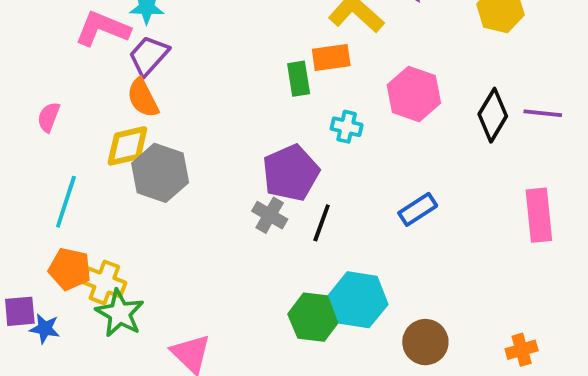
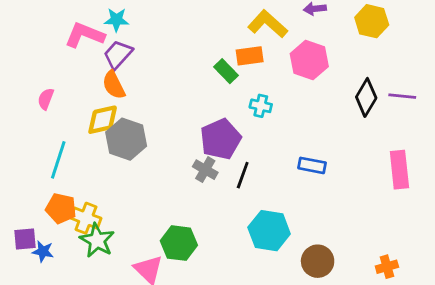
green rectangle: (299, 79) -> (226, 71), turned -35
pink hexagon: (414, 94) -> (309, 60), moved
blue rectangle: (418, 209) -> (312, 165), turned 44
green hexagon: (314, 317) -> (179, 243), moved

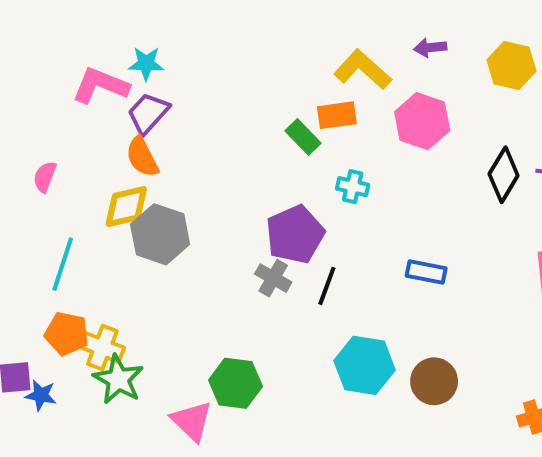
brown circle: (318, 261) -> (434, 381), moved

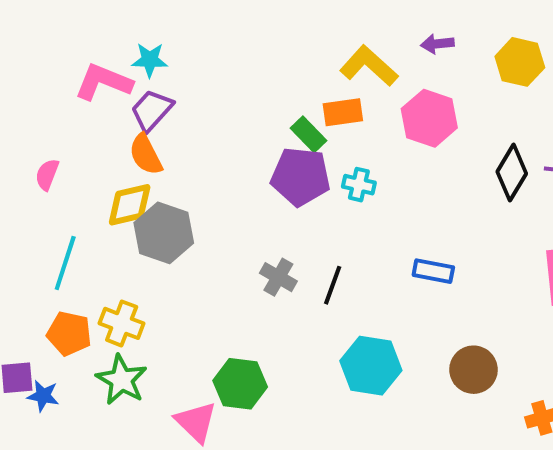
purple pentagon: (295, 234) -> (301, 177), moved, turned 30
yellow cross: (102, 348) -> (122, 323), moved
brown circle: (434, 381) -> (474, 370), moved

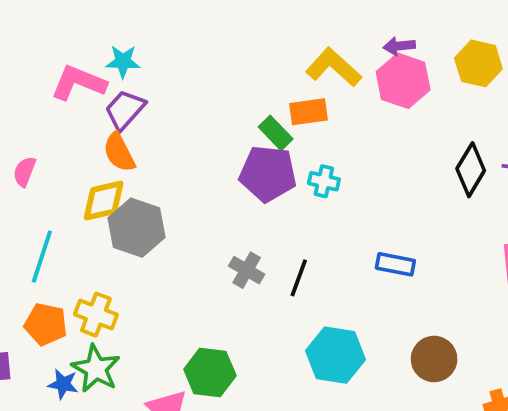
pink hexagon: (429, 118) -> (403, 81), moved
blue star: (43, 396) -> (63, 384), moved

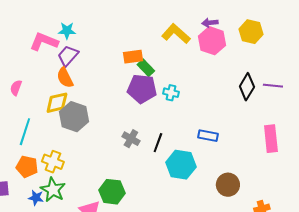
orange rectangle: (308, 112) -> (133, 57), moved
cyan hexagon: (335, 355) -> (181, 165), moved

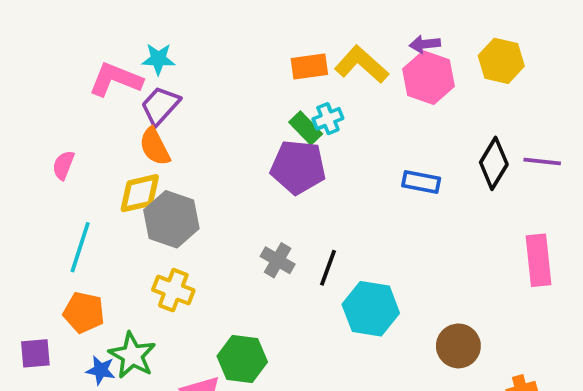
orange rectangle: (133, 57) -> (309, 66), moved
cyan cross: (171, 93) -> (328, 119), moved, turned -35
blue rectangle: (208, 136) -> (421, 182), moved
yellow cross: (53, 162) -> (173, 290), moved

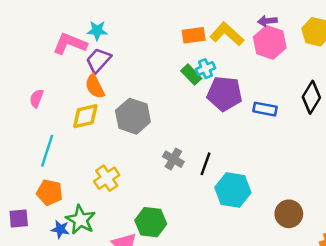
purple pentagon: (298, 167) -> (225, 94), moved
gray hexagon: (171, 219) -> (133, 116), moved
yellow cross: (173, 290) -> (107, 178), turned 35

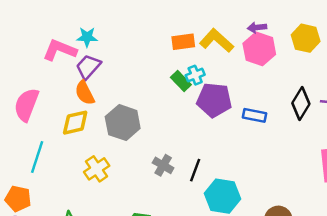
pink semicircle: (36, 98) -> (26, 105), size x1.8
yellow cross: (107, 178) -> (97, 169), moved
orange pentagon: (50, 192) -> (18, 199), moved

